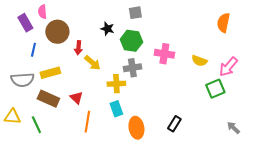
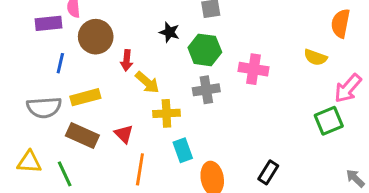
purple rectangle: (25, 23) -> (48, 23), turned -66
yellow semicircle: (199, 61) -> (315, 57), moved
yellow cross: (116, 84) -> (166, 113), moved

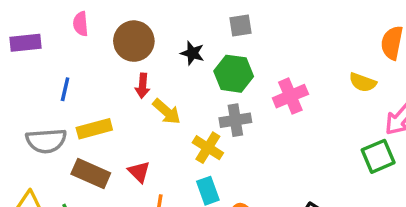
purple rectangle: (48, 23) -> (25, 43), moved
brown circle: (96, 37) -> (134, 41), moved
pink cross: (254, 69) -> (290, 96), turned -32
yellow cross: (166, 113) -> (208, 148), moved, turned 35

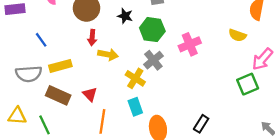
blue line: (65, 89) -> (41, 40), turned -49
yellow arrow: (167, 112) -> (108, 55), turned -30
gray cross: (235, 120) -> (153, 60), turned -30

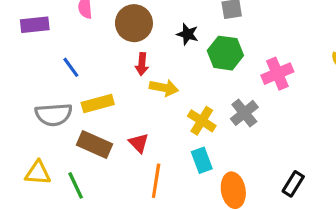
gray cross: (153, 60) -> (244, 113), moved

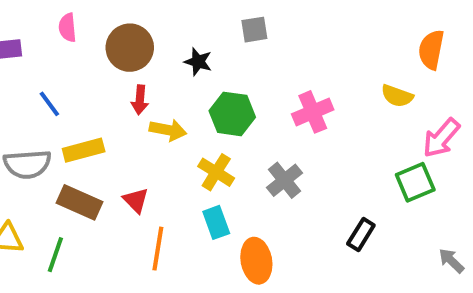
green hexagon: (225, 53) -> (232, 114), moved
gray cross: (244, 113) -> (285, 180), moved
black rectangle: (293, 184) -> (361, 235), moved
green line: (76, 185) -> (55, 255), turned 44

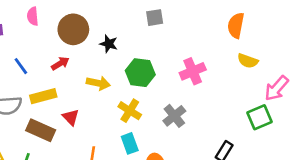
orange semicircle: (431, 50) -> (236, 25), moved
black star: (198, 62) -> (109, 44), moved
red arrow: (140, 100) -> (60, 63), moved, turned -126
red triangle: (136, 200) -> (71, 117), moved

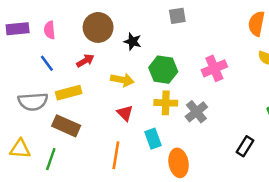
pink semicircle: (33, 16) -> (50, 30), moved
yellow cross: (130, 111) -> (166, 103), moved, turned -30
red triangle: (71, 117) -> (125, 113), moved

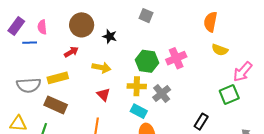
gray square: (177, 16) -> (146, 16), turned 32
purple rectangle: (18, 29) -> (16, 26), turned -48
blue line: (47, 63) -> (30, 43), moved, turned -56
green hexagon: (163, 70) -> (147, 61), moved
cyan rectangle: (153, 139) -> (139, 111), moved, turned -42

